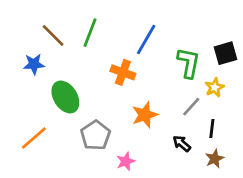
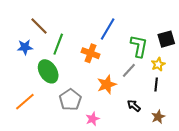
green line: (90, 33) -> (58, 44), moved
gray line: (191, 107) -> (129, 70), moved
black line: (212, 128) -> (156, 85), moved

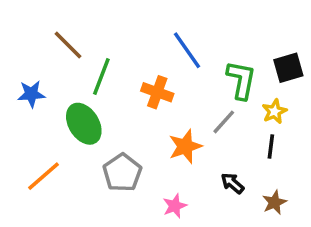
blue line: (108, 29) -> (187, 50), turned -65
blue star: (25, 47) -> (31, 94), moved
pink star: (93, 119) -> (175, 206), moved

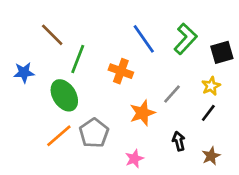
green L-shape: (241, 80) -> (185, 39), moved, turned 32
black line: (271, 146) -> (208, 113), turned 30
orange line: (44, 176) -> (59, 136), moved
black arrow: (232, 183) -> (179, 141), turned 36

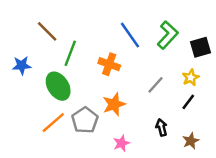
orange star: (142, 113) -> (114, 104), moved

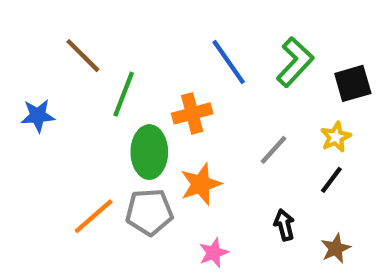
orange cross: (109, 64) -> (192, 113), turned -35
green ellipse: (58, 86) -> (149, 152), moved, turned 32
gray pentagon: (85, 120) -> (149, 212), turned 30

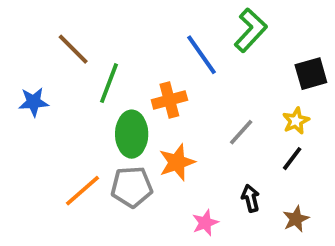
green L-shape: (295, 62) -> (251, 30), moved
pink star: (214, 253) -> (205, 223), moved

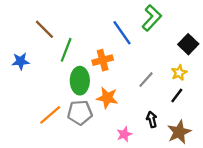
black square: (311, 74) -> (188, 44), turned -30
orange star: (177, 162) -> (107, 98), turned 30
brown star: (296, 219) -> (179, 132), size x1.5

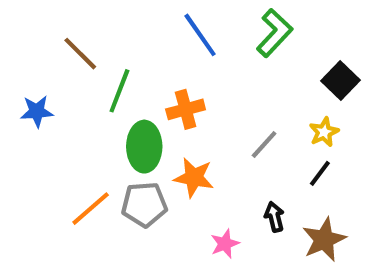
blue line: (122, 33) -> (200, 35), moved

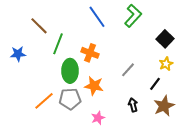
orange cross: (186, 109) -> (90, 53), turned 36
yellow star: (324, 132) -> (166, 64), moved
brown star: (324, 240) -> (164, 106), moved
pink star: (225, 244) -> (98, 118), moved

